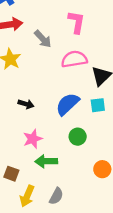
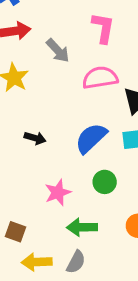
pink star: (33, 139) -> (58, 193), moved
green arrow: (46, 161) -> (82, 227), moved
yellow arrow: (27, 196) -> (37, 262), turned 65

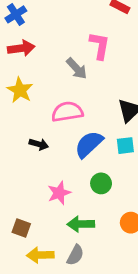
gray arrow: (58, 51) -> (77, 69), moved
pink semicircle: (100, 78) -> (67, 112), moved

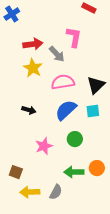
red arrow: (21, 48) -> (33, 44), moved
yellow star: (20, 90) -> (33, 68), moved
pink semicircle: (67, 112) -> (63, 82), moved
green arrow: (81, 224) -> (74, 172), moved

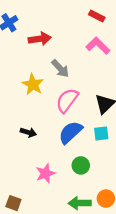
pink L-shape: (74, 37) -> (98, 46), moved, turned -55
red arrow: (33, 44) -> (40, 39), moved
pink semicircle: (63, 82) -> (67, 100), turned -45

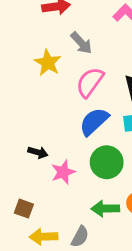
black arrow: (28, 132) -> (38, 152), moved
green circle: (81, 165) -> (107, 162), size x1.5

